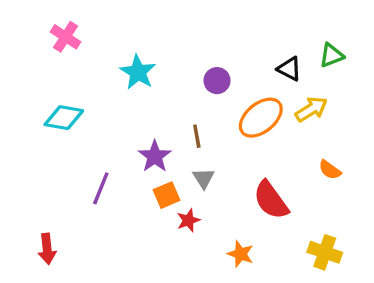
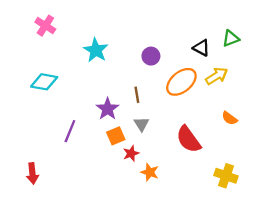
orange star: (241, 254) -> (150, 172), moved

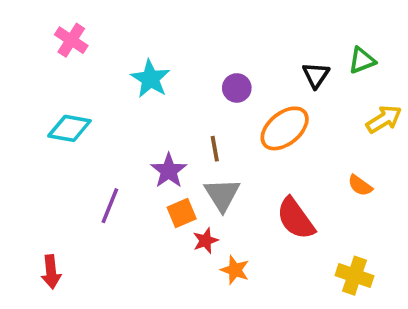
black triangle: (201, 48) -> (316, 75), turned 36
yellow arrow: (217, 76) -> (384, 119), moved
gray triangle: (142, 124) -> (222, 195), size x1.5

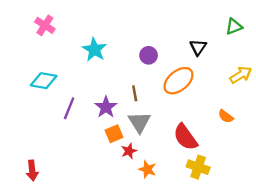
green triangle: (362, 60) -> (234, 27), moved
purple line: (110, 206) -> (69, 108), moved
yellow cross: (354, 276) -> (198, 167), moved

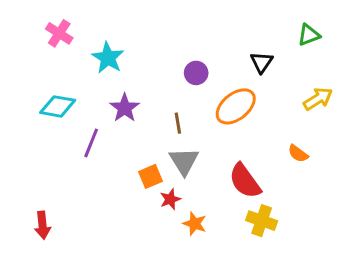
cyan star: (94, 50) -> (108, 58), moved
purple star: (106, 107) -> (125, 108), moved

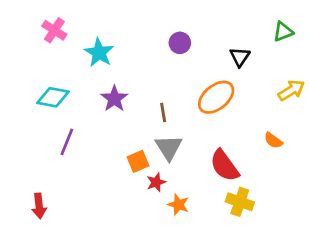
purple circle: (196, 73) -> (180, 43), moved
purple line: (91, 143) -> (67, 142), moved

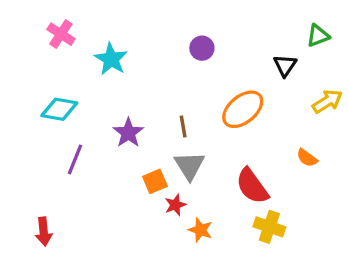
black triangle: (240, 57) -> (285, 65), moved
purple star: (114, 99) -> (128, 133), moved

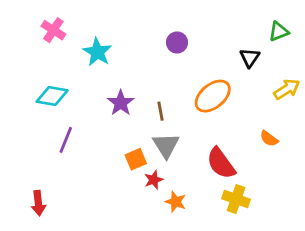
purple star: (128, 133) -> (121, 103), moved

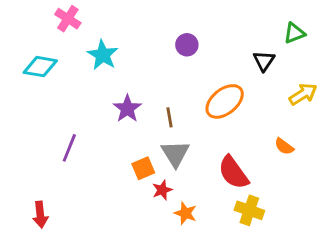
pink cross: (53, 30) -> (68, 19), moved
cyan diamond: (52, 96) -> (40, 67), moved

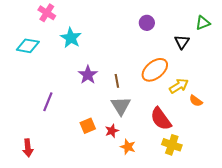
purple circle: (187, 45) -> (147, 23), moved
yellow arrow: (303, 94) -> (179, 86), moved
orange square: (143, 168) -> (88, 126), moved

